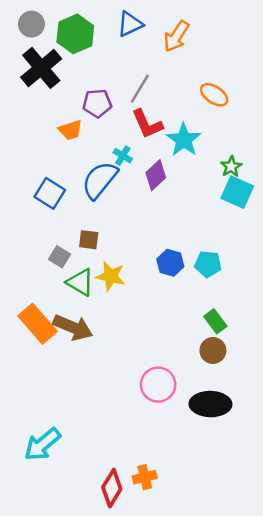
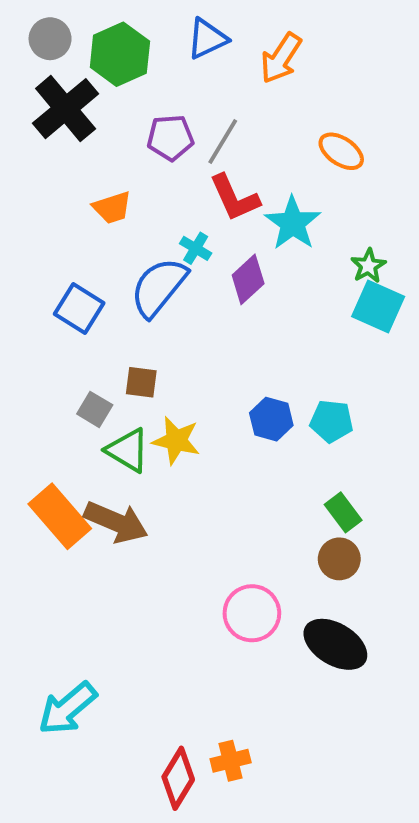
purple pentagon: (97, 103) -> (170, 138), moved
black ellipse: (210, 404) -> (335, 644), turned 30

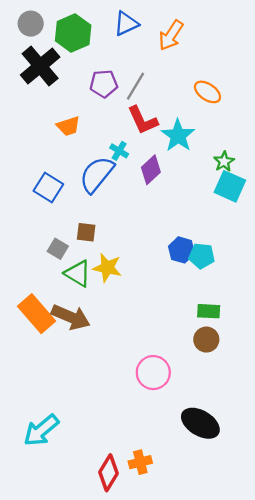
blue hexagon: (271, 419) -> (182, 250), moved
green rectangle: (343, 512) -> (209, 311), turned -50
black ellipse: (335, 644) -> (200, 423), moved

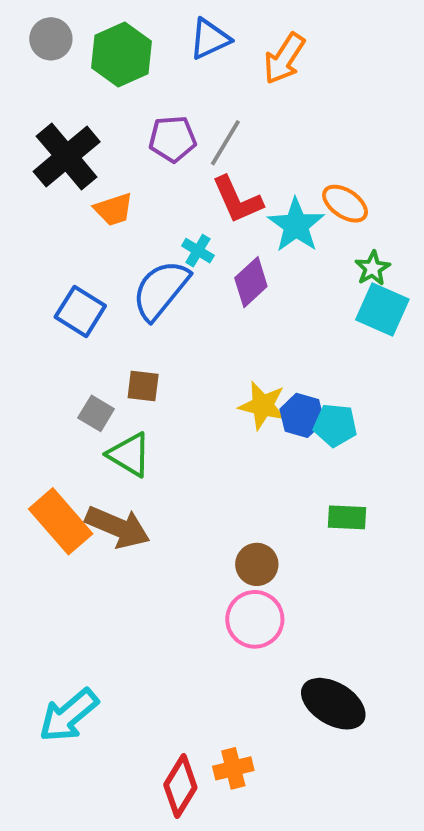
black cross: (40, 66) -> (67, 157), moved
orange ellipse: (207, 92) -> (345, 204), moved
yellow star: (107, 268) -> (263, 406), moved
brown circle: (206, 340) -> (257, 564), moved

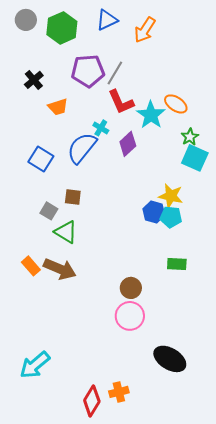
purple pentagon: (172, 139) -> (88, 71), size x1.4
black cross: (67, 157) -> (34, 80), size x0.6
yellow star: (263, 406) -> (171, 196), moved
orange rectangle: (61, 521) -> (31, 266), size x0.6

